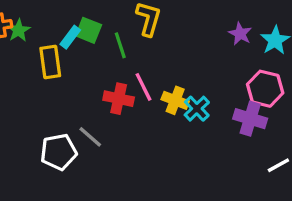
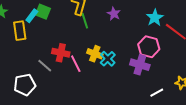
purple star: (240, 34) -> (114, 14), moved
green line: (120, 45) -> (85, 21), moved
pink line: (144, 87) -> (76, 64), moved
gray line: (90, 137) -> (45, 66), moved

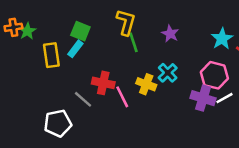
cyan rectangle: (32, 16) -> (75, 49), moved
cyan cross: (108, 59) -> (168, 73), moved
white line: (157, 93) -> (225, 98), moved

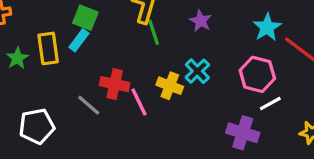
green star: (27, 31) -> (17, 58), moved
purple cross: (203, 98) -> (243, 133), moved
white pentagon: (58, 123) -> (37, 126), moved

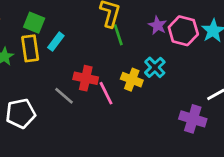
green square: (85, 18) -> (34, 23), moved
pink hexagon: (257, 74) -> (183, 31), moved

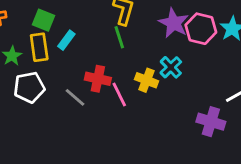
purple star: (158, 25) -> (174, 23), size x1.5
green line: (118, 35) -> (119, 37), moved
white pentagon: (21, 113) -> (29, 87), moved

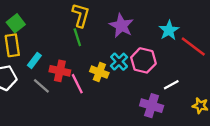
green square: (44, 20) -> (16, 23), turned 30
pink hexagon: (201, 29) -> (143, 60), moved
cyan rectangle: (66, 40) -> (34, 60), moved

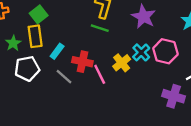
green line: (77, 37) -> (100, 28), turned -54
yellow cross: (99, 72) -> (122, 63), turned 30

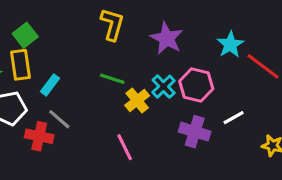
green line: (100, 28) -> (112, 79), moved
red cross: (82, 62) -> (39, 136), moved
pink line: (100, 74) -> (125, 147), moved
purple cross: (174, 96) -> (195, 132), moved

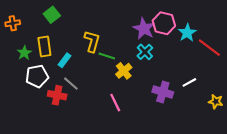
yellow L-shape: (112, 24) -> (92, 41), moved
green square: (25, 35) -> (52, 15), moved
pink hexagon: (196, 85) -> (164, 23), moved
cyan cross: (164, 87) -> (145, 52), moved

